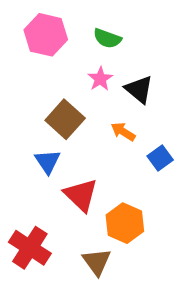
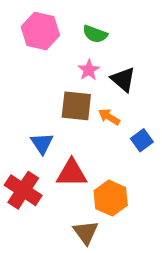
brown square: (65, 119) -> (76, 106), moved, turned -36
red triangle: (81, 195) -> (72, 173), turned -44
red cross: (30, 248) -> (23, 190), moved

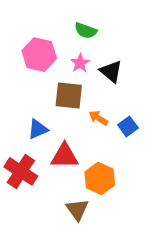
pink hexagon: (40, 31) -> (39, 55), moved
orange arrow: (109, 117) -> (98, 118), moved
blue triangle: (42, 143) -> (38, 129), turned 40

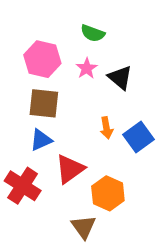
brown square: (69, 95) -> (44, 103), moved
orange arrow: (98, 118) -> (106, 128), turned -132
blue square: (128, 126) -> (138, 137), size x1.4
red triangle: (65, 156) -> (70, 169), turned -36

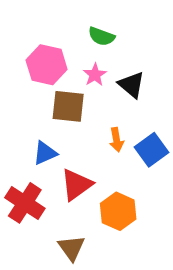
brown square: (44, 103) -> (68, 106), moved
brown triangle: (84, 227) -> (71, 248), moved

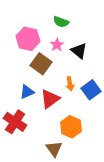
brown square: (68, 106) -> (41, 64), turned 30
red triangle: (76, 185) -> (50, 99), moved
brown triangle: (71, 248) -> (54, 149), moved

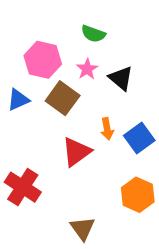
blue triangle: (27, 92) -> (18, 100), moved
orange hexagon: (71, 127) -> (138, 195), moved

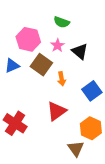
orange arrow: (107, 129) -> (62, 79), moved
red triangle: (76, 152) -> (57, 111), moved
brown triangle: (83, 228) -> (76, 149), moved

